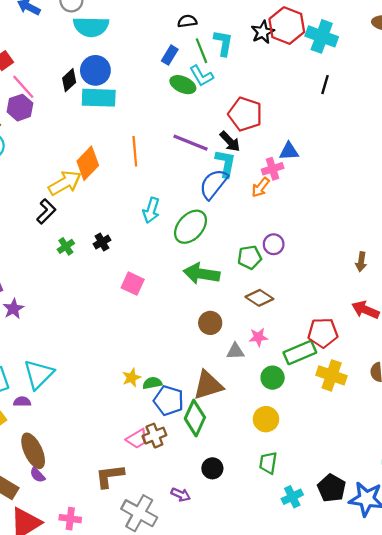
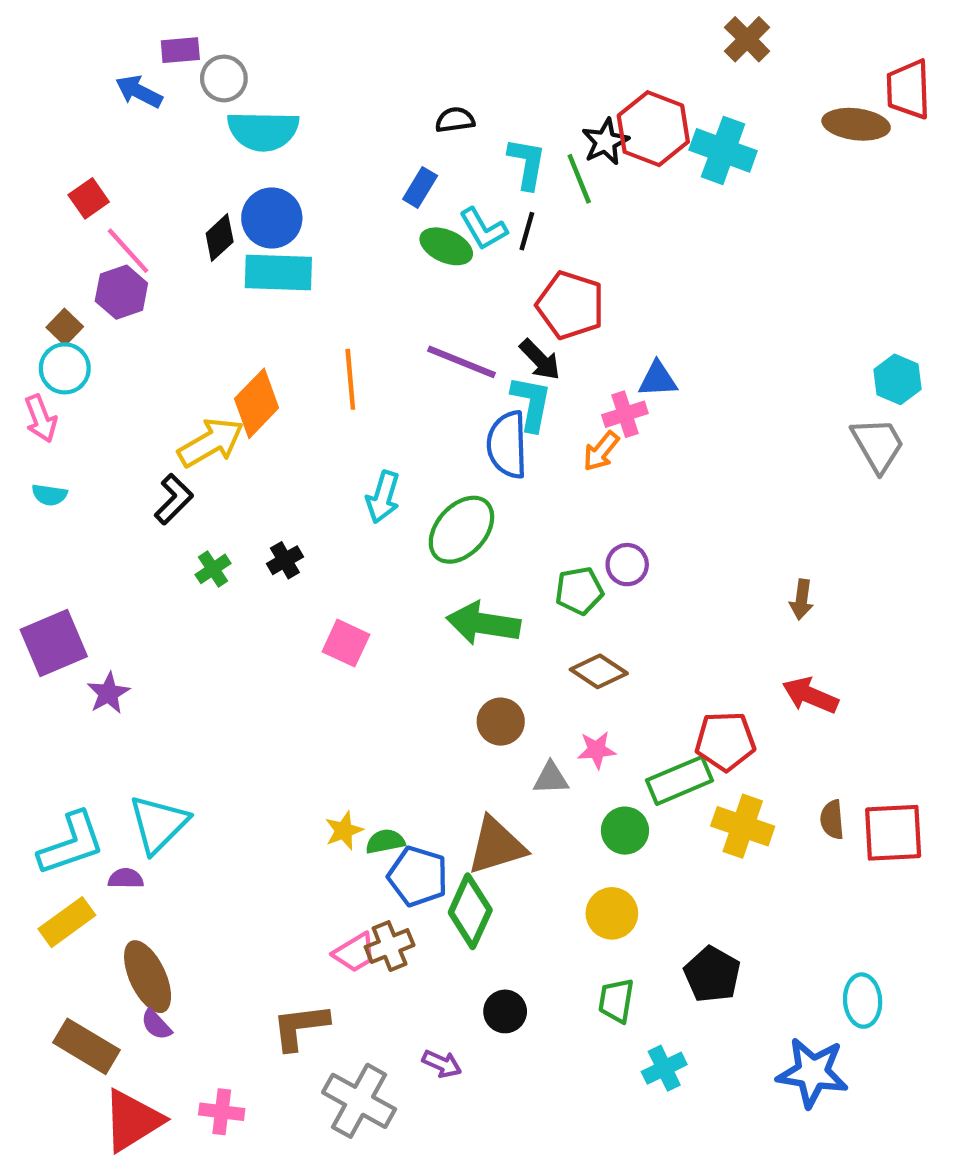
green line: (201, 51) -> (579, 179), moved
black line: (325, 85) -> (527, 231), moved
blue semicircle: (213, 184) -> (507, 445), turned -40
black pentagon: (332, 488) -> (712, 974), moved

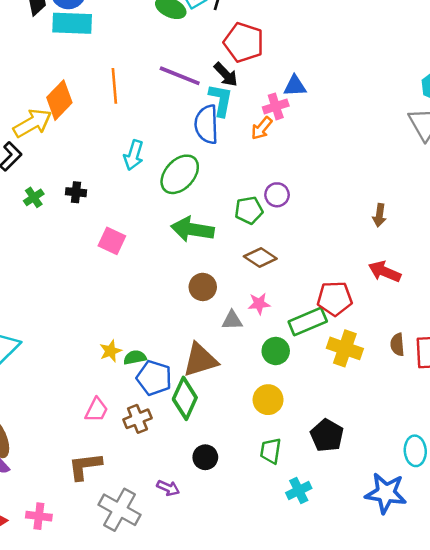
black cross: (285, 560) -> (76, 192), turned 36
pink trapezoid: (355, 953) -> (96, 410), moved, turned -32

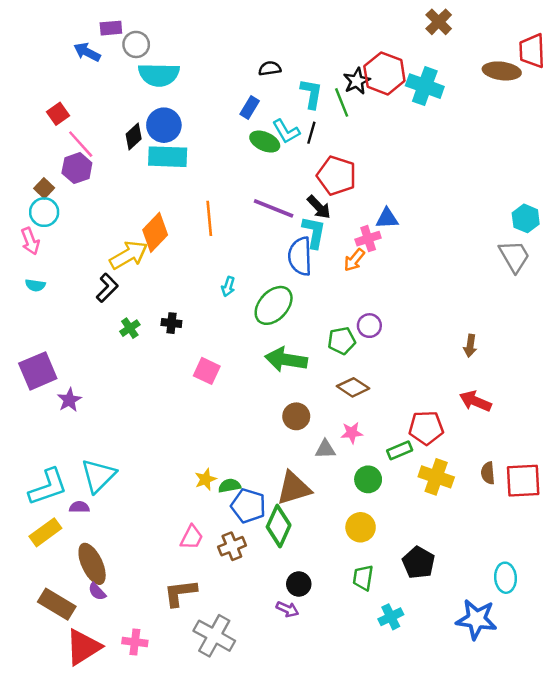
cyan arrow: (134, 155) -> (228, 287), size x0.7
green rectangle: (308, 322) -> (400, 450), size x0.7
purple arrow: (168, 488) -> (287, 609), moved

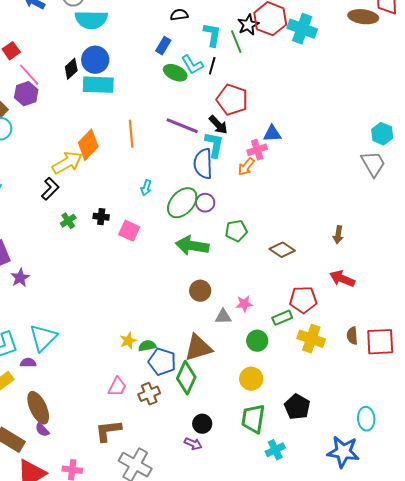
purple circle: (369, 326) -> (205, 203), moved
pink square: (207, 371) -> (129, 231), moved
brown diamond: (353, 387) -> (282, 250), moved
green trapezoid: (363, 578) -> (253, 419), size x1.4

